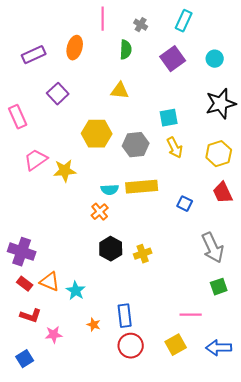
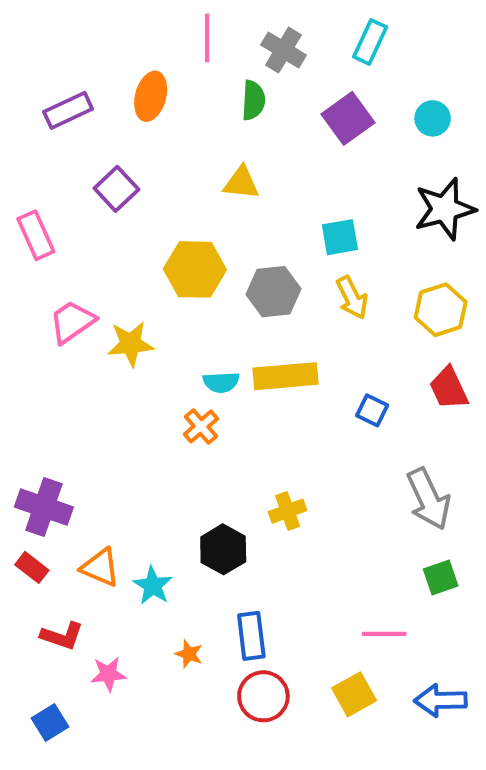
gray cross: (141, 25) -> (284, 50), size x1.5
black hexagon: (111, 249) -> (223, 549), moved
red rectangle: (25, 284) -> (32, 567), moved

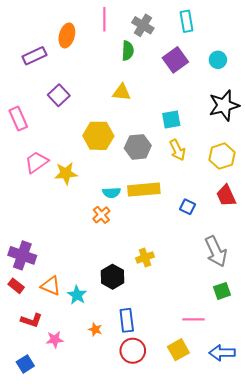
cyan rectangle: (370, 42) -> (186, 21), turned -35
orange ellipse: (151, 96) -> (67, 35), moved

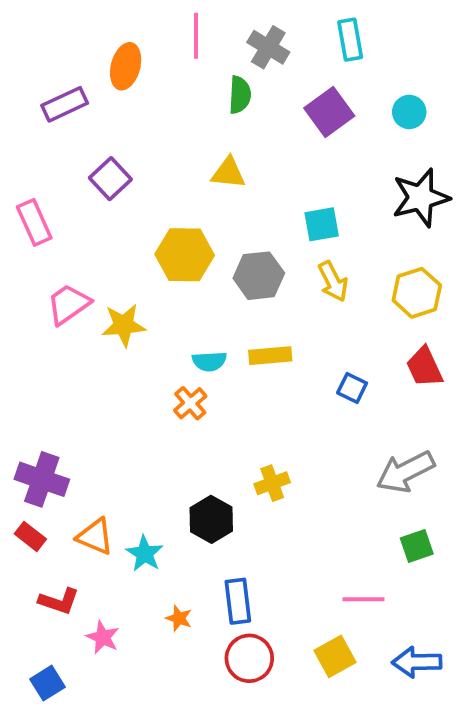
yellow rectangle: (144, 190) -> (270, 356), size x0.7
gray arrow: (216, 251) -> (405, 472), turned 88
pink star: (55, 340) -> (103, 637), turned 30

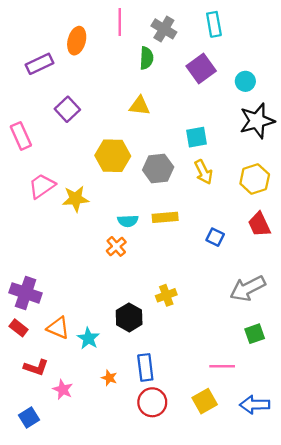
cyan circle: (409, 112) -> (245, 81), moved

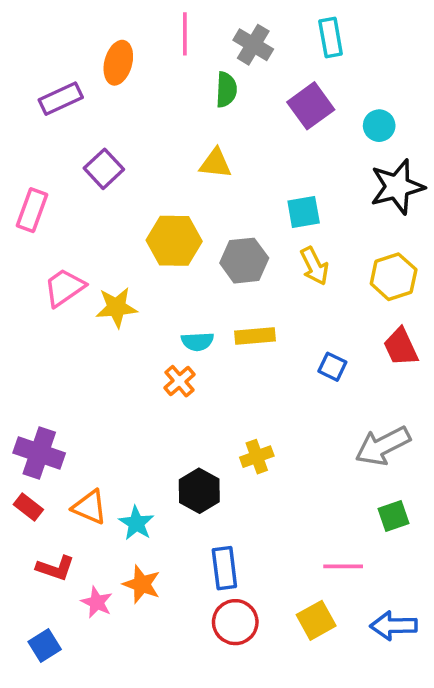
pink rectangle: (21, 136) -> (32, 210), turned 44
orange star: (109, 378) -> (142, 584), moved, size x1.5

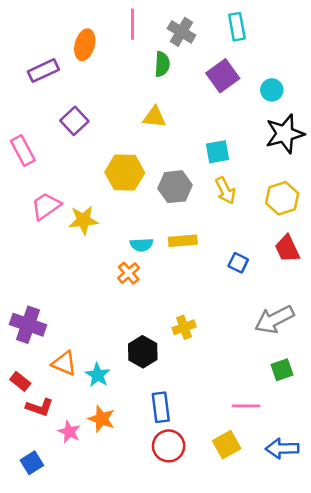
pink rectangle: (32, 210) -> (23, 151), turned -48
red rectangle: (28, 507) -> (20, 381), moved

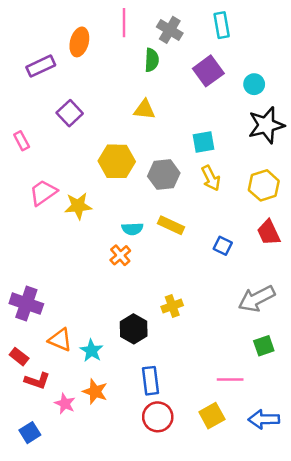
pink rectangle: (23, 151) -> (22, 141), size x0.7
yellow rectangle: (183, 241) -> (171, 225), turned 30

